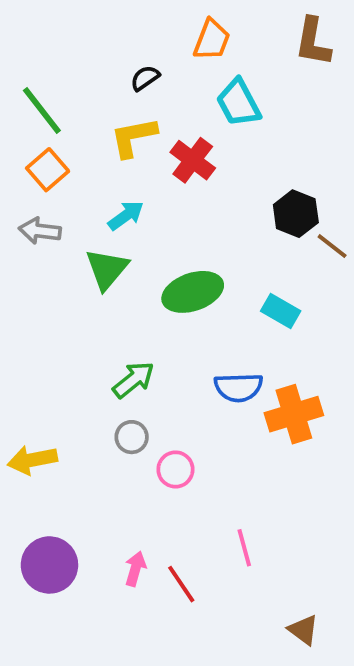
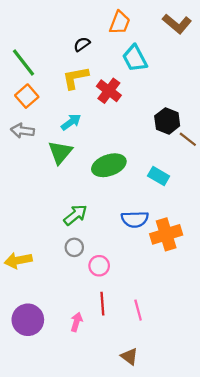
brown L-shape: (313, 42) -> (177, 24), turned -60
red line: (181, 584) -> (102, 304), moved, turned 30
brown triangle: (303, 630) -> (129, 357), moved

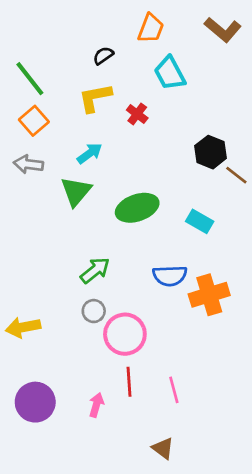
red cross: (109, 91) -> (137, 114), size x0.7
pink circle: (99, 266) -> (125, 334), size x1.6

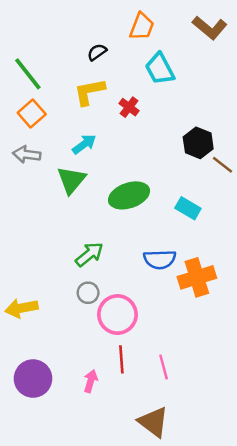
brown triangle: (163, 448) -> (153, 422), size x1.5

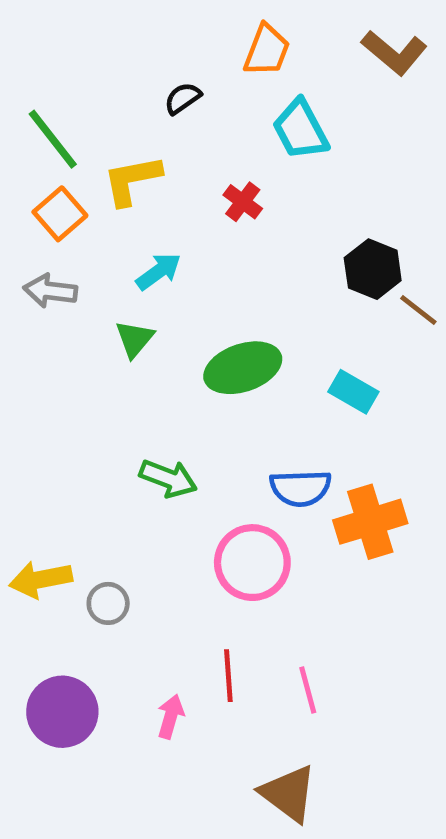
yellow L-shape: (89, 92) -> (132, 180), moved
green triangle: (71, 180) -> (134, 339), size x0.7
green arrow: (89, 254) -> (168, 478), turned 60
gray circle: (88, 293) -> (108, 603), moved
pink circle: (117, 315) -> (252, 563), moved

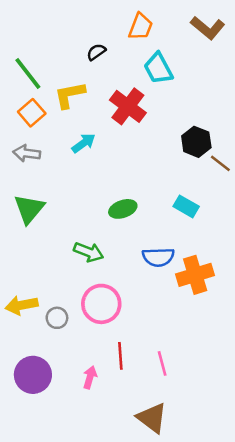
red cross: (243, 202) -> (128, 106), size x1.8
green triangle: (134, 339) -> (29, 209), moved, size x1.5
green ellipse: (243, 368) -> (123, 209), moved, size x0.7
pink circle: (252, 563) -> (101, 304), moved

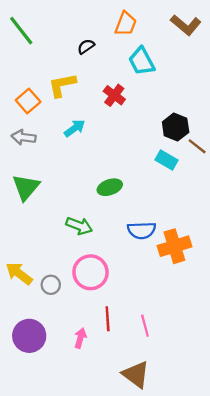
green line: (28, 73) -> (21, 31), moved
red cross: (128, 106) -> (114, 95), size x0.7
cyan rectangle: (186, 206) -> (167, 160), moved
yellow arrow: (22, 305) -> (19, 273), turned 48

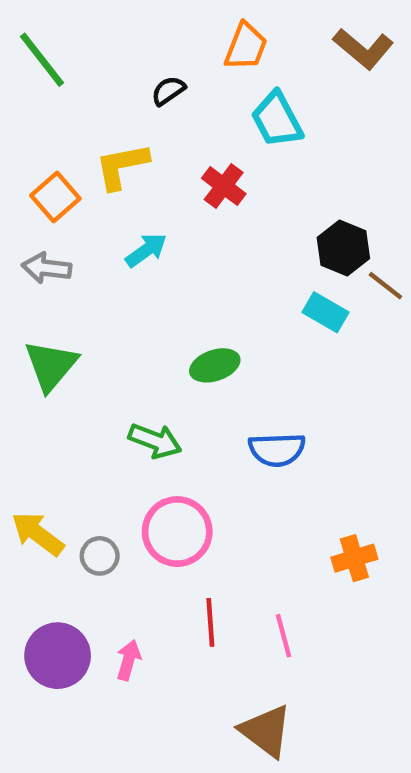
orange cross: (174, 246) -> (354, 558), moved, size x0.7
pink arrow: (80, 338) -> (128, 660), moved

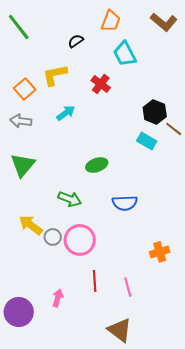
yellow arrow: (38, 534) -> (31, 225), moved
gray circle: (100, 556) -> (53, 237), moved
purple circle: (58, 656) -> (19, 312), moved

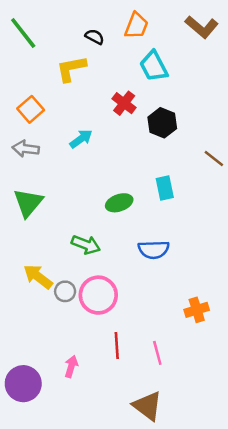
black semicircle: (76, 41) -> (95, 37), moved, turned 63
yellow L-shape: (55, 75) -> (71, 69), moved
black hexagon: (155, 112) -> (162, 123), moved
cyan rectangle: (147, 141) -> (165, 188), moved, turned 48

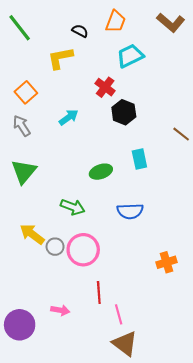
cyan trapezoid: (154, 66) -> (130, 56), turned 92
black hexagon: (162, 123) -> (124, 112), moved
gray arrow: (26, 149) -> (22, 126), turned 50
pink line: (157, 353) -> (119, 314), moved
pink arrow: (71, 366) -> (60, 310), turned 84

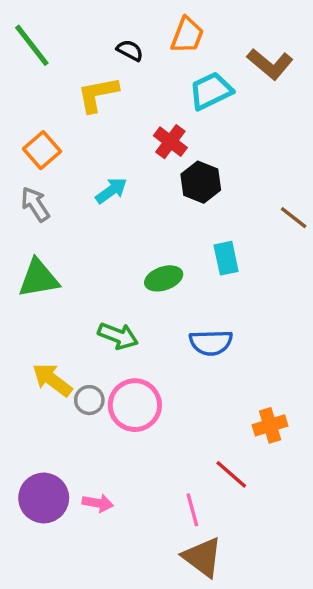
brown L-shape: (171, 23) -> (270, 64), moved
green triangle: (24, 172) -> (39, 278), turned 40
red line: (99, 292) -> (231, 474), moved, turned -45
purple circle: (20, 325) -> (44, 498), moved

